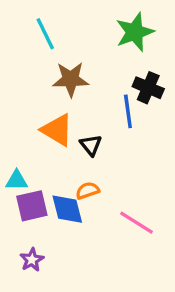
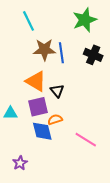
blue line: (128, 111) -> (61, 53), moved
purple square: (32, 206) -> (38, 107), moved

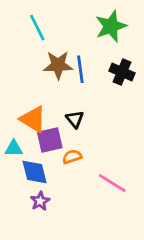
orange triangle: (36, 81) -> (33, 119), moved
blue diamond: (42, 131) -> (35, 172), moved
purple star: (20, 163) -> (40, 201), moved

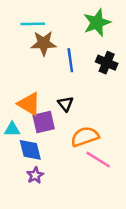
cyan line: (37, 28) -> (33, 24), turned -65
brown star: (58, 65) -> (44, 43), moved
orange semicircle: (72, 157) -> (85, 137), moved, size x1.6

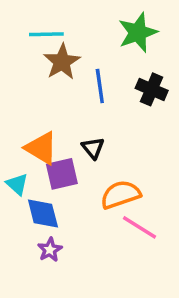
brown star: (44, 43) -> (62, 62), turned -30
cyan triangle: (12, 129) -> (17, 184), turned 42

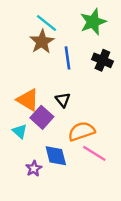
cyan line: (46, 34) -> (47, 23), moved, turned 40
purple square: (62, 174) -> (42, 117), turned -35
cyan triangle: (17, 184) -> (20, 131), moved
blue diamond: (43, 214) -> (56, 156), moved

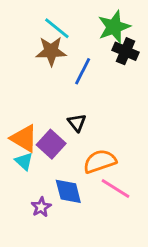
brown star: (42, 42) -> (51, 51), turned 30
blue line: (67, 58) -> (83, 71), turned 35
black cross: (102, 60) -> (125, 51), moved
orange triangle: (28, 100) -> (24, 138), moved

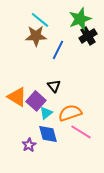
black cross: (125, 51) -> (88, 36), turned 36
cyan triangle: (24, 161) -> (46, 113), moved, turned 40

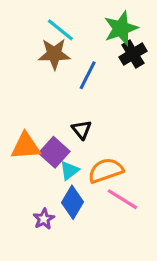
orange triangle: (17, 97) -> (26, 146), turned -35
blue diamond: (48, 134) -> (72, 202), turned 45

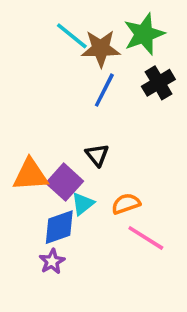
brown star: (54, 54) -> (101, 49), moved
black cross: (133, 54) -> (158, 83), moved
orange semicircle: (106, 170) -> (126, 204), size x0.7
blue diamond: (72, 202) -> (59, 227), moved, turned 40

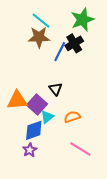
brown star: (101, 49) -> (39, 37), moved
black cross: (158, 83) -> (74, 43), moved
pink line: (146, 238) -> (80, 149), moved

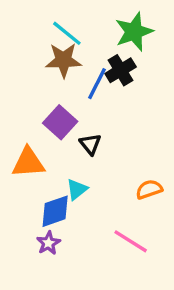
purple square: (37, 104) -> (60, 122), moved
orange semicircle: (72, 117) -> (149, 189), moved

